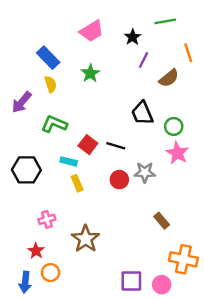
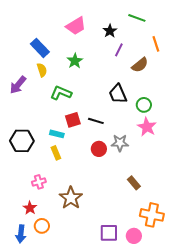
green line: (165, 21) -> (137, 18), turned 30
green L-shape: (54, 124) -> (61, 93), moved
red square: (88, 145) -> (73, 120), turned 35
yellow rectangle: (77, 183) -> (56, 153), moved

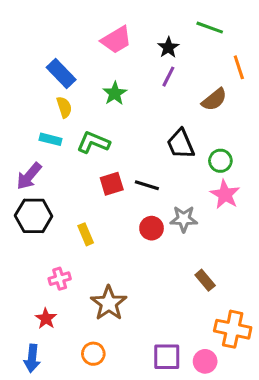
purple line: (119, 50) -> (168, 77), moved
purple arrow: (18, 85) -> (29, 176), moved
cyan rectangle: (57, 134) -> (50, 139), moved
orange circle: (42, 226) -> (93, 354), moved

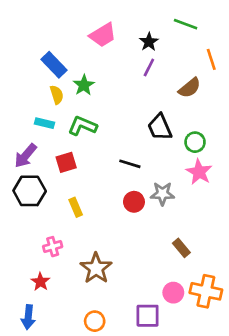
green star: (115, 93) -> (84, 85), moved
red square: (112, 184) -> (66, 162), moved
orange circle: (93, 354) -> (95, 321), moved
pink circle: (205, 361) -> (173, 293), moved

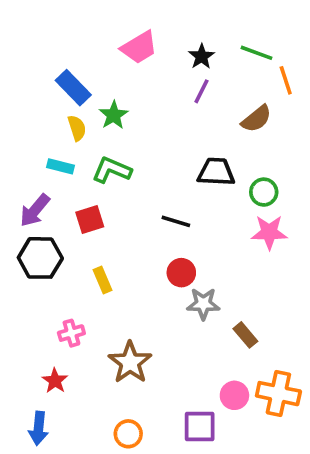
green line: (186, 24) -> (256, 53), moved
black trapezoid: (160, 127) -> (216, 172), turned 116
pink star: (199, 172) -> (269, 232), turned -30
gray star: (162, 194) -> (203, 304), moved

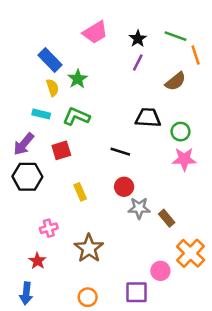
yellow rectangle: (103, 280) -> (80, 192), moved
brown rectangle: (245, 335) -> (167, 218), moved
orange cross: (278, 394) -> (191, 253), moved, turned 32

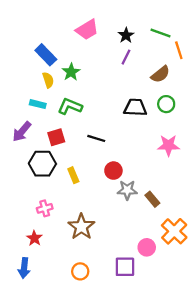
green circle: (181, 132) -> (166, 104), moved
black line: (120, 152) -> (96, 138), moved
black hexagon: (27, 177) -> (42, 164), moved

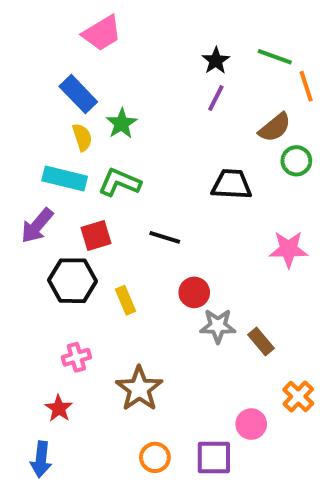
pink trapezoid: (87, 30) -> (102, 33), moved
cyan rectangle: (38, 104) -> (65, 179), size x1.5
green circle: (166, 104) -> (296, 161), moved
orange cross: (174, 231) -> (298, 397), size x0.7
orange circle: (80, 271) -> (155, 457), moved

